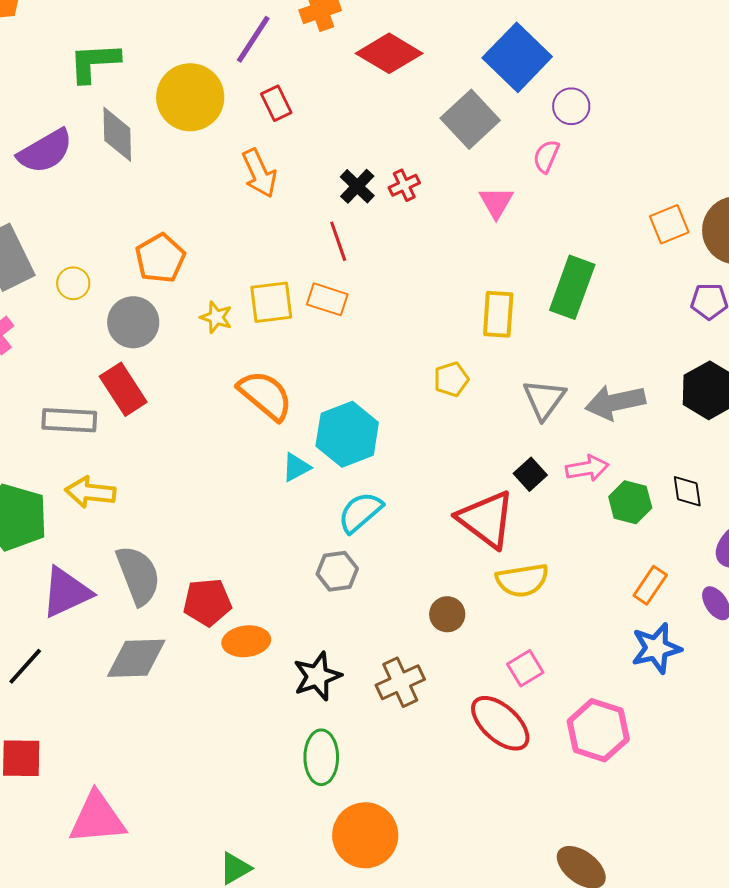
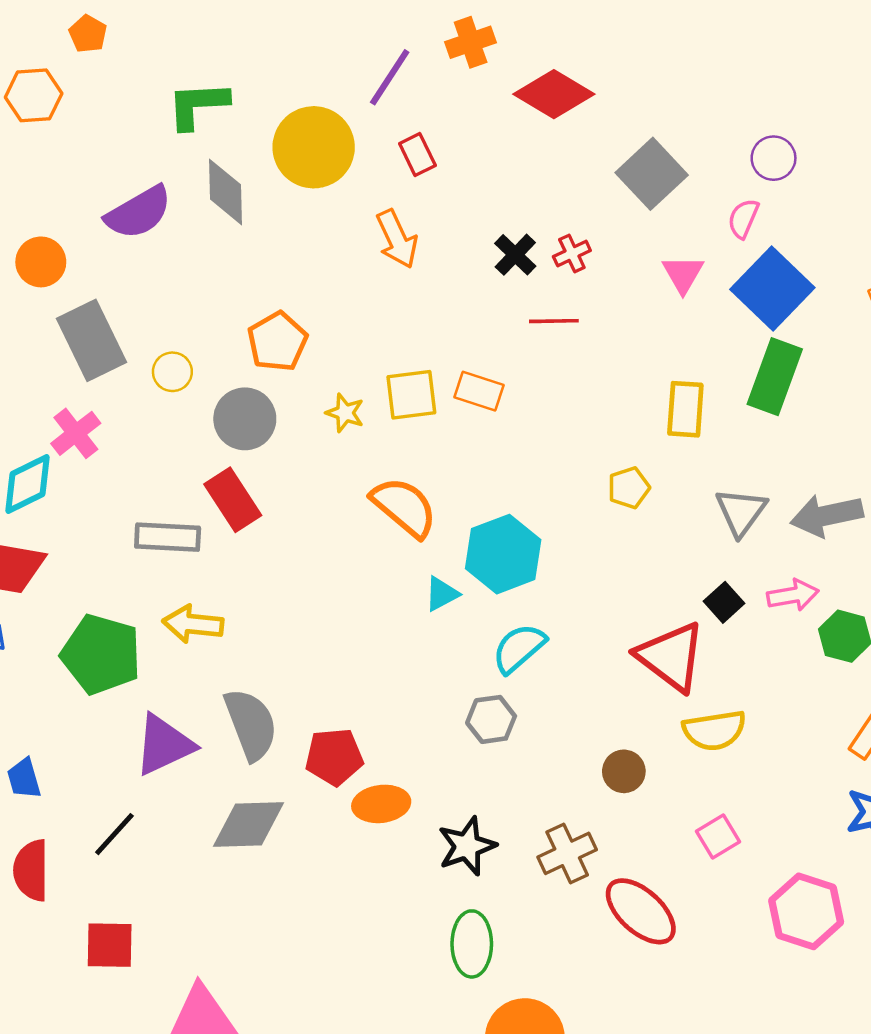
blue square: (517, 57) -> (772, 288), moved
red line: (338, 241) -> (554, 321), moved, turned -72
red ellipse: (500, 723) -> (641, 911), moved

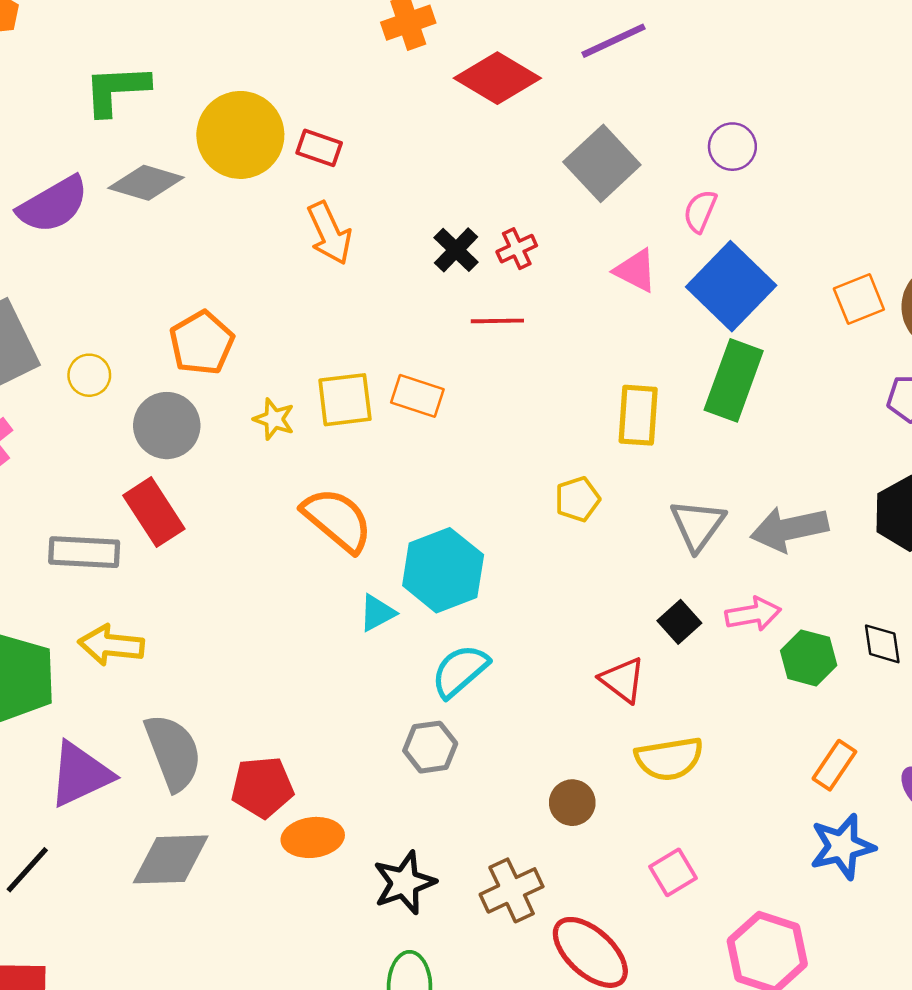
purple line: (390, 77) -> (614, 41), moved, turned 32
red rectangle: (417, 155) -> (319, 148), moved, turned -45
gray diamond: (226, 192) -> (146, 183), turned -72
pink triangle: (683, 274) -> (636, 271), turned -33
red triangle: (671, 657) -> (623, 680), size x0.6

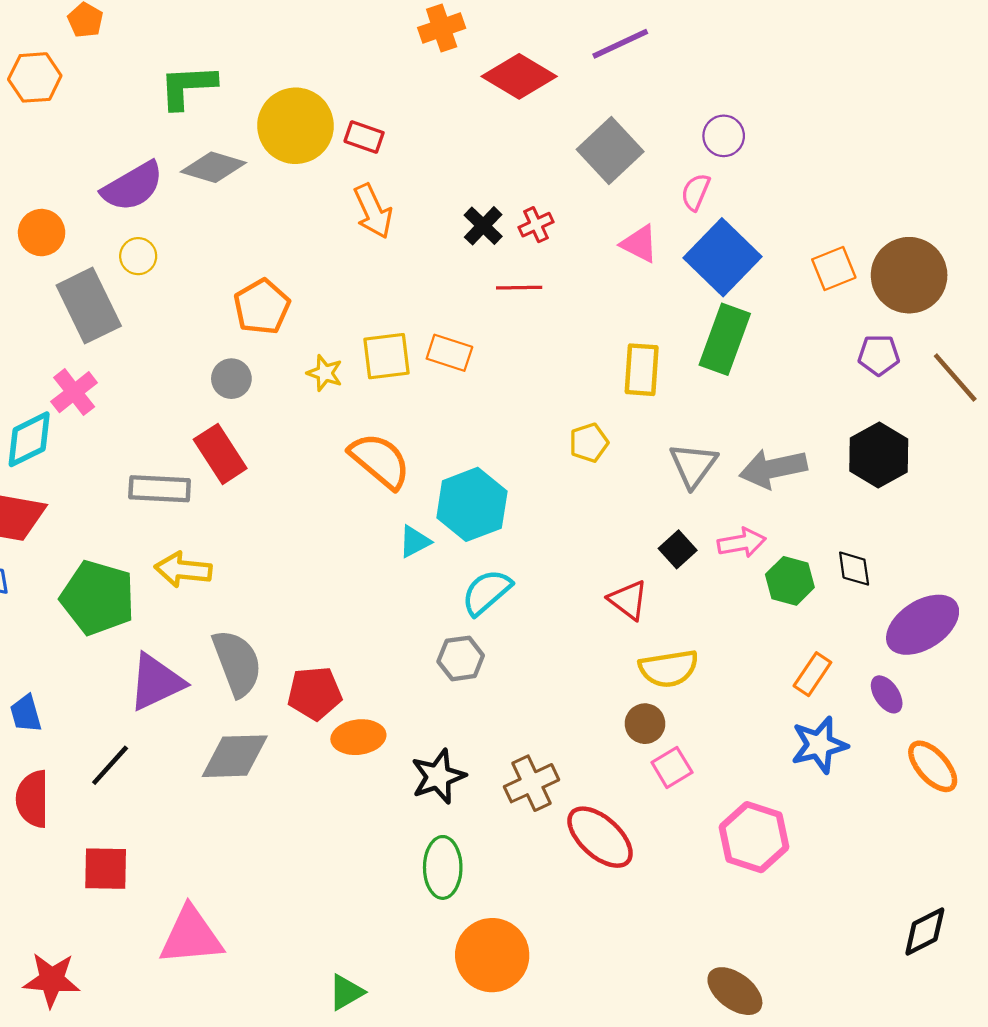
yellow circle: (89, 375) -> (138, 256), moved
gray circle: (167, 426) -> (231, 379), size x0.7
brown circle: (572, 803) -> (645, 724), moved

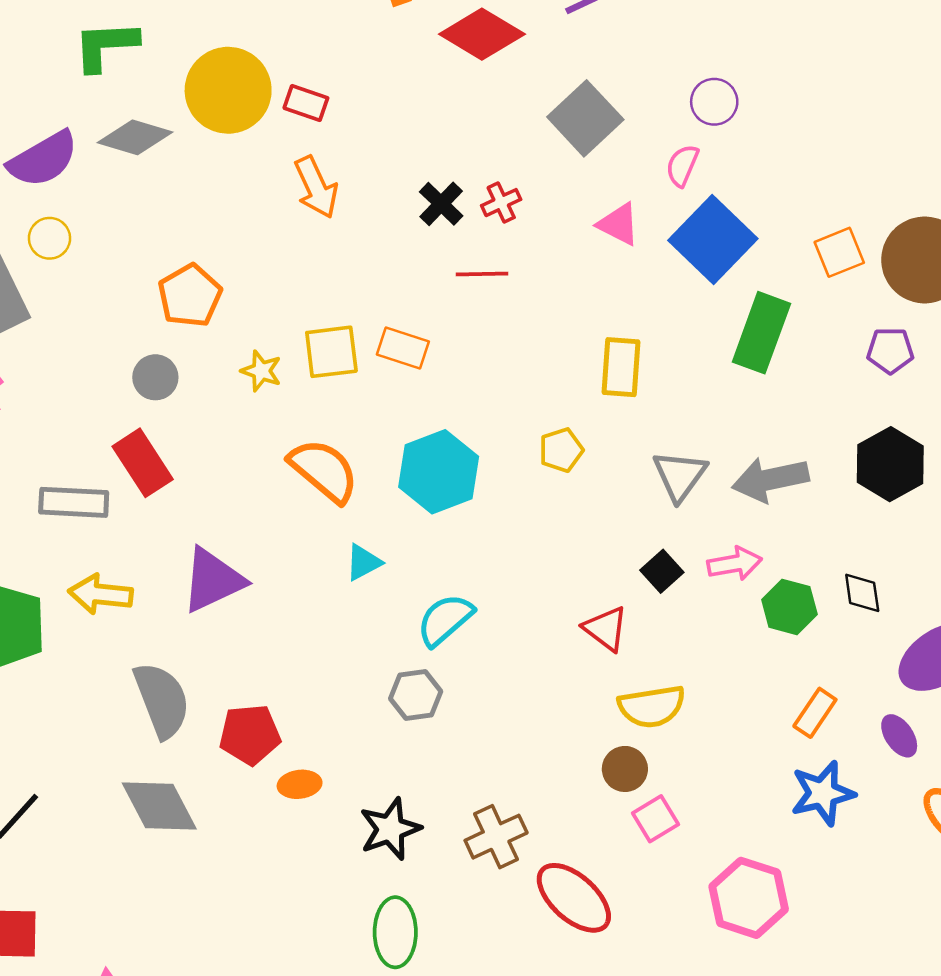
green rectangle: (725, 339) -> (761, 333), moved
cyan hexagon: (472, 504) -> (439, 472), moved
purple triangle: (156, 682) -> (213, 580), moved
orange ellipse: (358, 737) -> (300, 784), size x0.7
gray diamond: (235, 756) -> (159, 806), turned 64

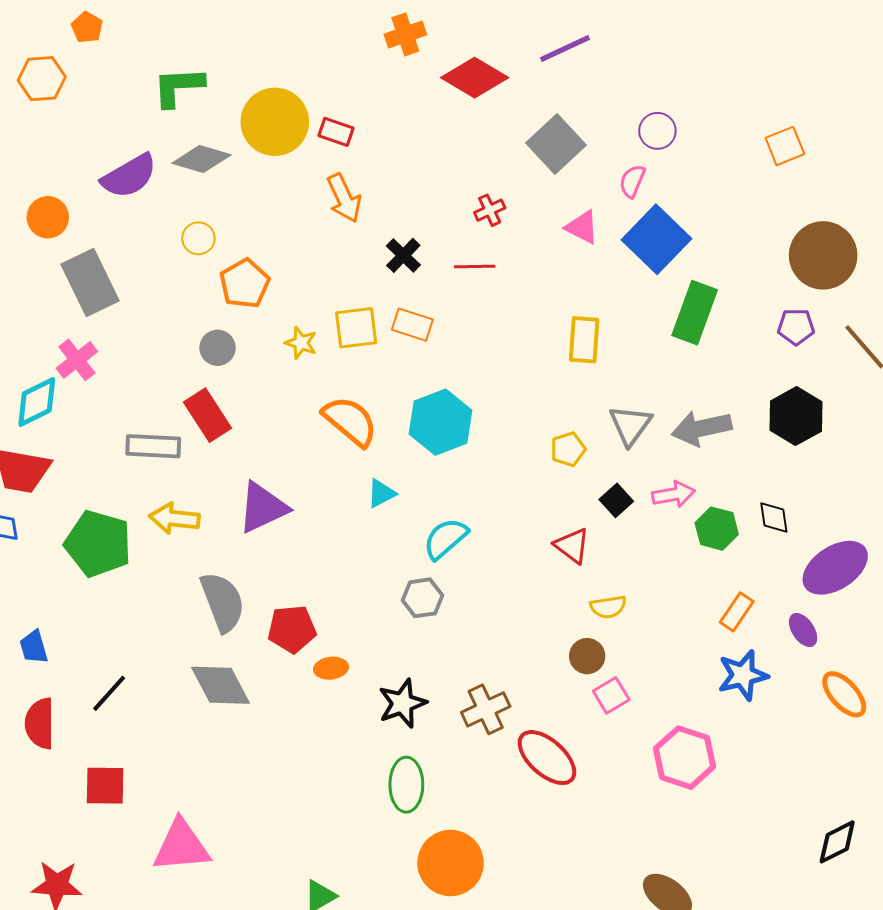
black cross: (441, 204) -> (403, 255), moved
yellow circle: (49, 238) -> (198, 238), moved
orange square: (839, 252) -> (785, 146), moved
yellow pentagon: (561, 450) -> (568, 449), moved
yellow semicircle: (652, 706) -> (608, 607), size x0.7

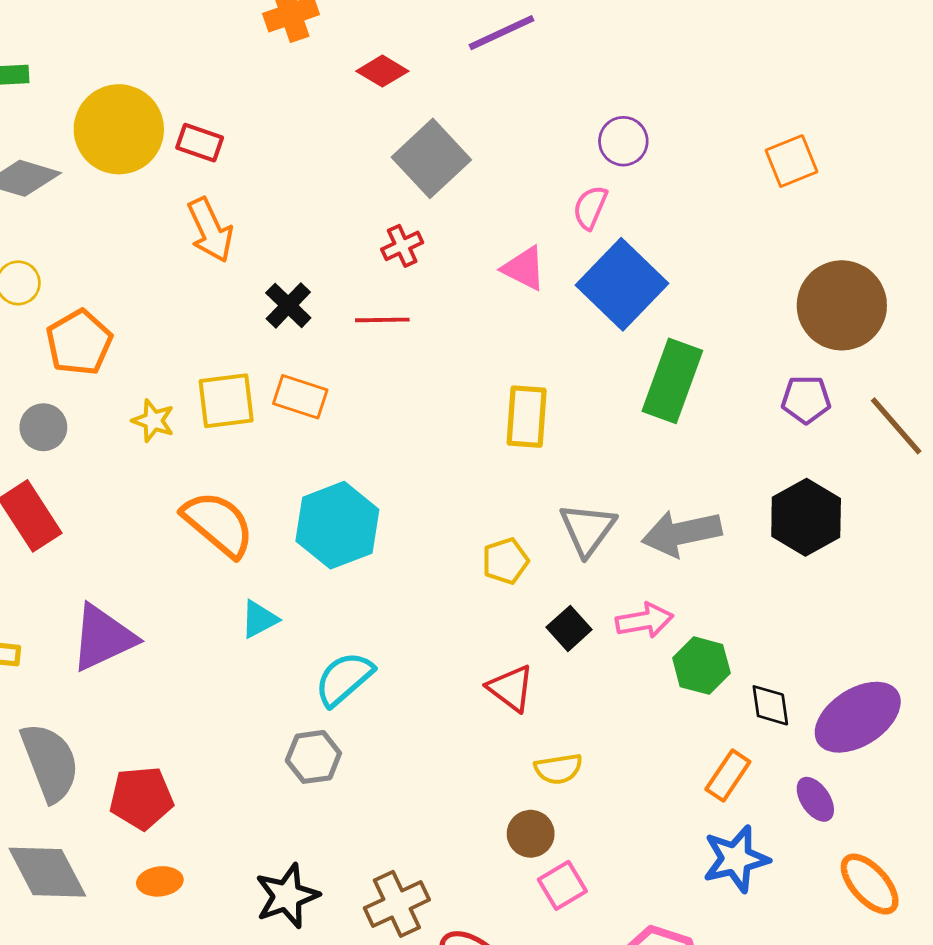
red diamond: (475, 78) -> (382, 71), size x0.6
gray square: (556, 144) -> (431, 158), moved
black diamond: (774, 518) -> (770, 705), moved
orange ellipse: (331, 668) -> (160, 881), moved

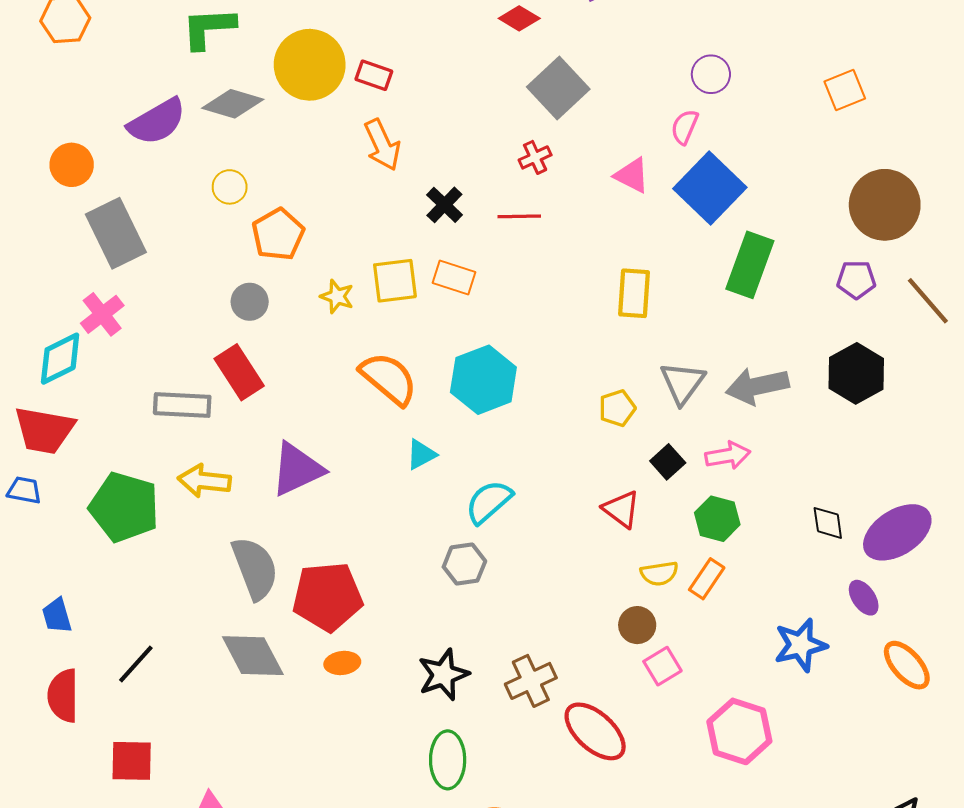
green hexagon: (701, 666) -> (717, 519), moved
orange rectangle: (728, 775) -> (707, 579), moved
red pentagon: (141, 798) -> (328, 597), size x1.4

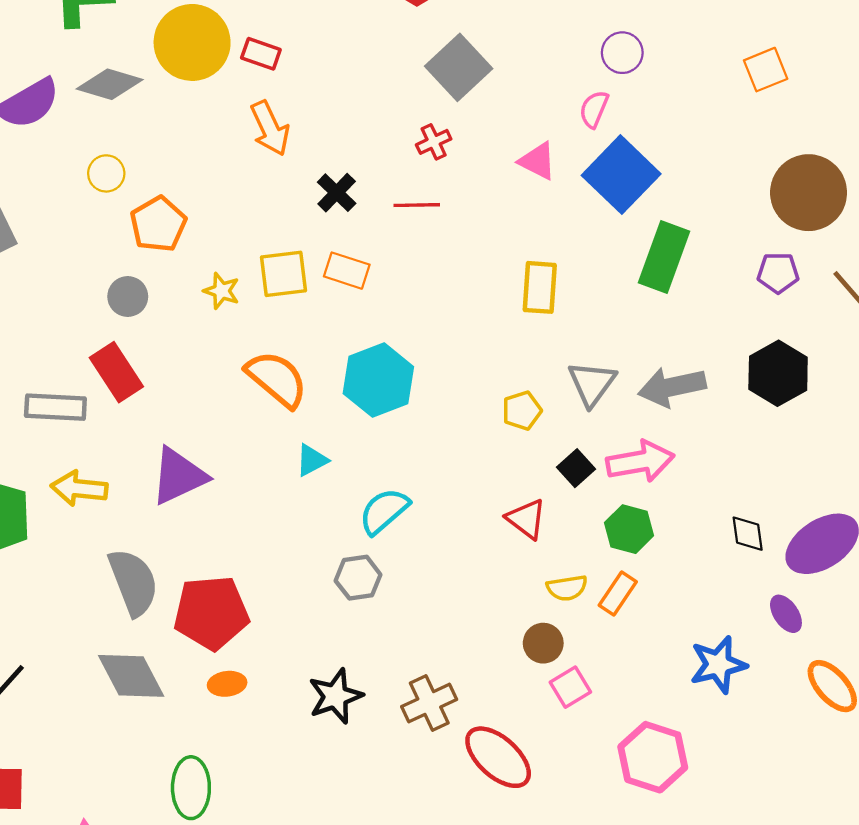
pink arrow: (728, 456) -> (640, 461), size x1.4
green ellipse: (448, 760) -> (191, 788), moved

